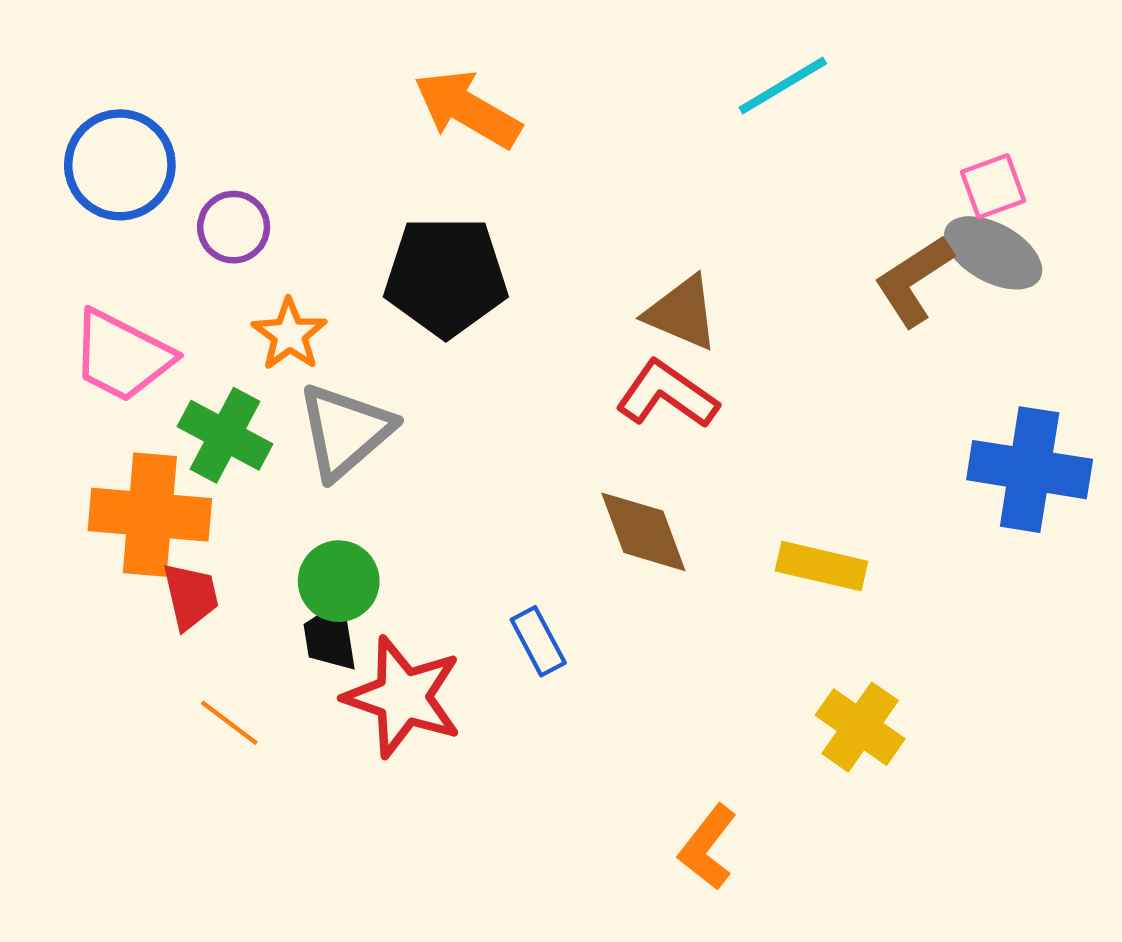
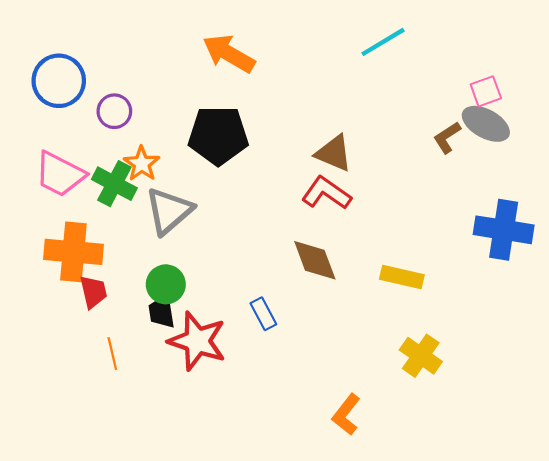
brown L-shape: (914, 281) -> (447, 137), size x0.7
green cross: (225, 435) -> (114, 184), moved
orange line: (229, 723) -> (112, 354), turned 40

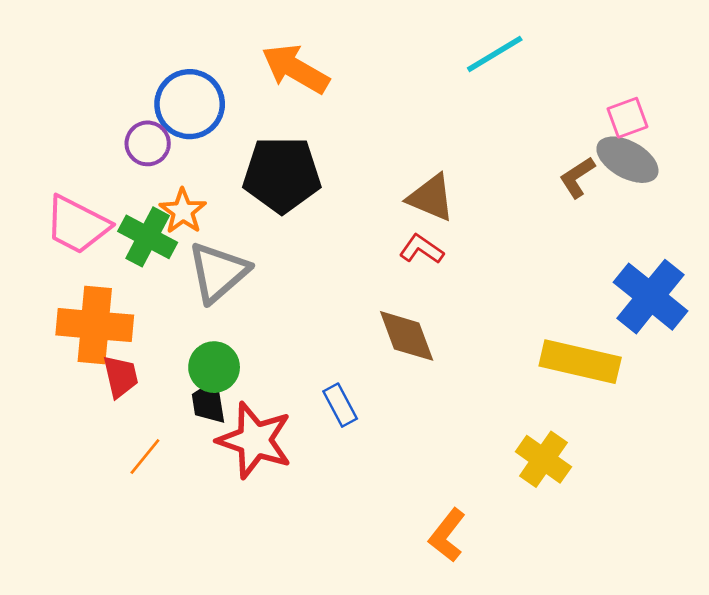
blue circle: (59, 81) -> (190, 104), moved
red L-shape: (326, 193) -> (421, 249), size x0.7
blue cross: (504, 230) -> (651, 297), turned 30
yellow rectangle: (402, 277) -> (580, 362), moved, size x1.4
orange line: (112, 354) -> (145, 457), turned 52

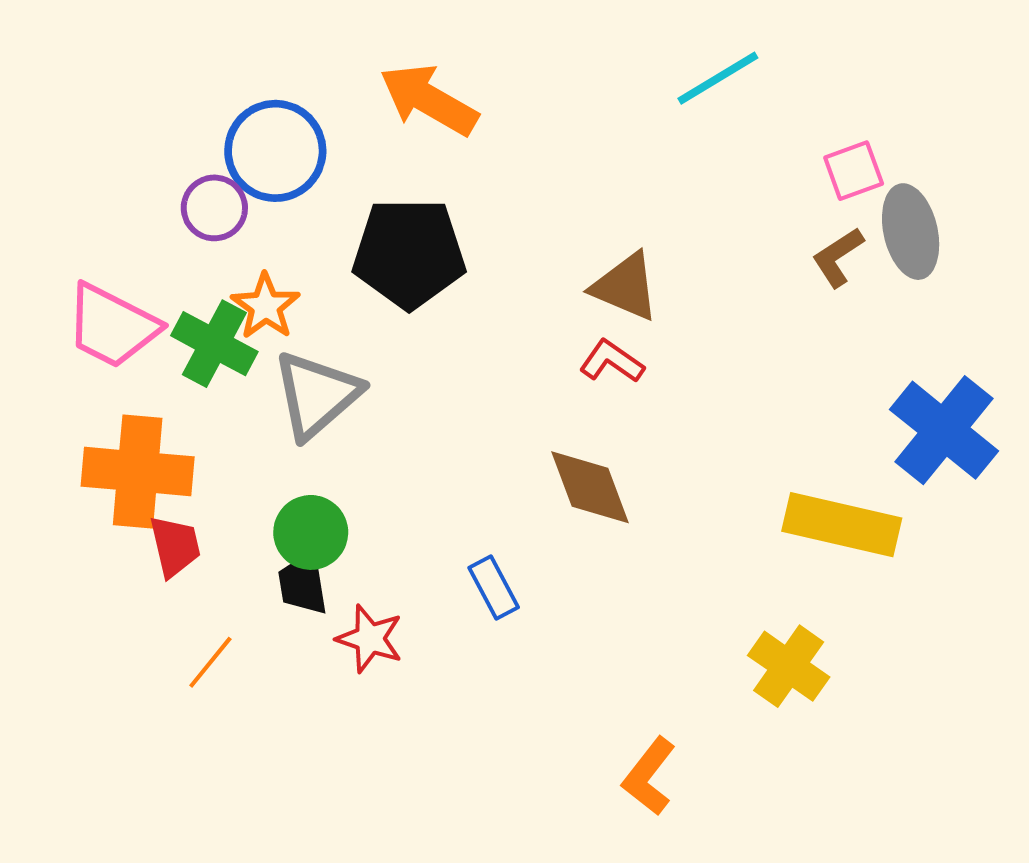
pink square: (627, 118) -> (854, 171), moved
gray ellipse: (627, 160) -> (911, 232), turned 48
red star: (255, 440) -> (370, 639), size x0.6

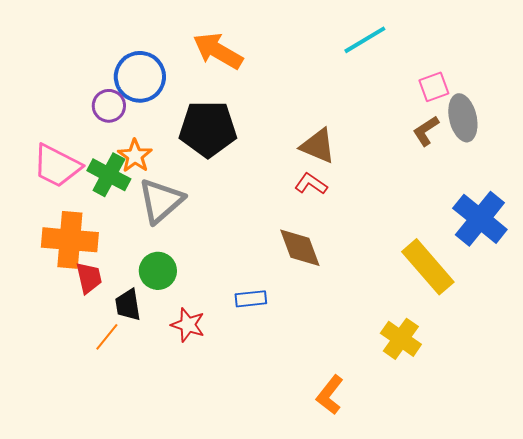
yellow rectangle: (842, 525) -> (428, 267), turned 36
black trapezoid: (303, 584) -> (128, 305), moved
blue rectangle: (494, 588) -> (251, 299), turned -68

